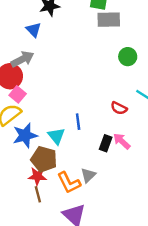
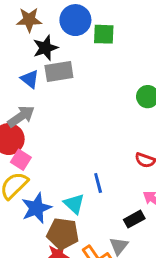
gray rectangle: (109, 20) -> (59, 72), moved
black rectangle: (106, 143) -> (134, 219), moved, turned 49

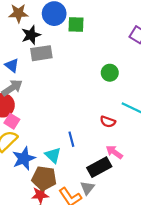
blue triangle: (30, 79) -> (12, 65), moved
black rectangle: (134, 219) -> (99, 167), size x1.5

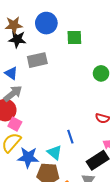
green square: (76, 24) -> (74, 37), moved
black star: (31, 35) -> (17, 39), moved, turned 30
blue star: (24, 159) -> (28, 157), turned 30

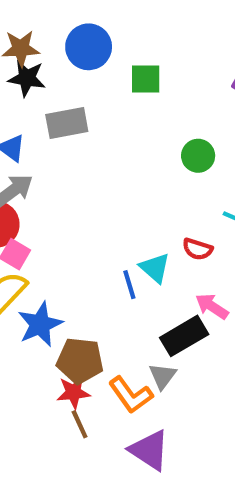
cyan triangle: (55, 152) -> (155, 268), moved
blue star: (28, 157) -> (40, 324), turned -30

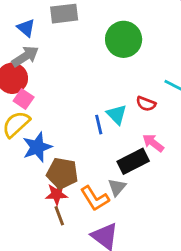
green circle: (198, 156) -> (124, 39), moved, size x1.6

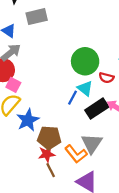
green circle: (124, 39) -> (85, 61), moved
blue line: (99, 125) -> (72, 98), turned 48
black rectangle: (133, 161) -> (97, 109), moved
gray triangle: (117, 187) -> (92, 143), size x1.5

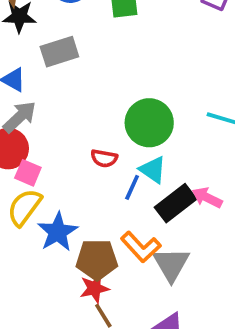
red semicircle: (106, 78) -> (104, 158), moved
orange L-shape: (76, 154) -> (141, 247), moved

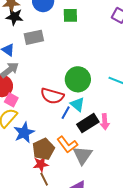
red semicircle: (104, 158) -> (52, 96), size x1.6
pink arrow: (207, 198) -> (105, 122), turned -126
brown pentagon: (97, 260) -> (43, 149), turned -30

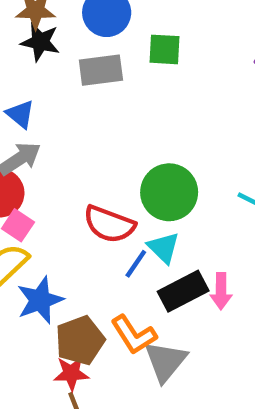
gray rectangle: (34, 37) -> (101, 70), moved

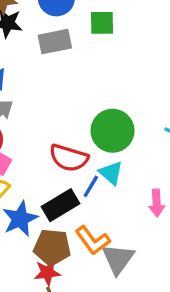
black rectangle: (183, 291) -> (60, 205), moved
brown pentagon: (80, 340) -> (52, 247), turned 30

